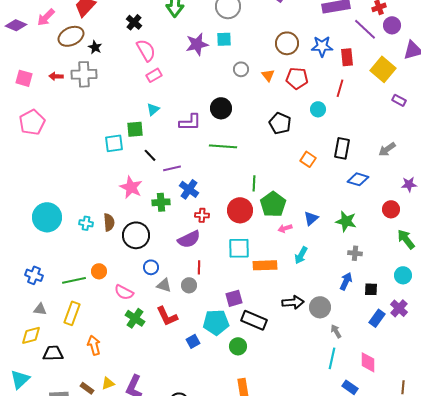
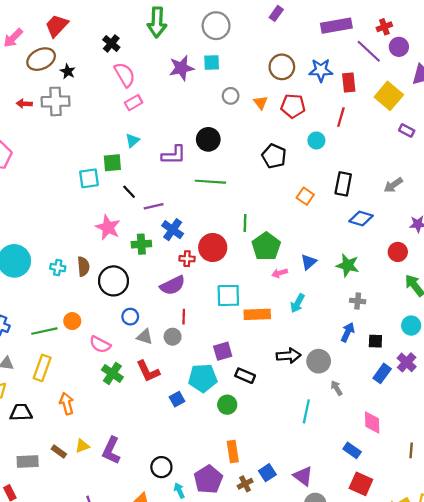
red circle: (240, 210) -> (213, 247), moved
black rectangle: (254, 320) -> (245, 376), size x0.7
cyan line: (332, 358) -> (306, 411), moved

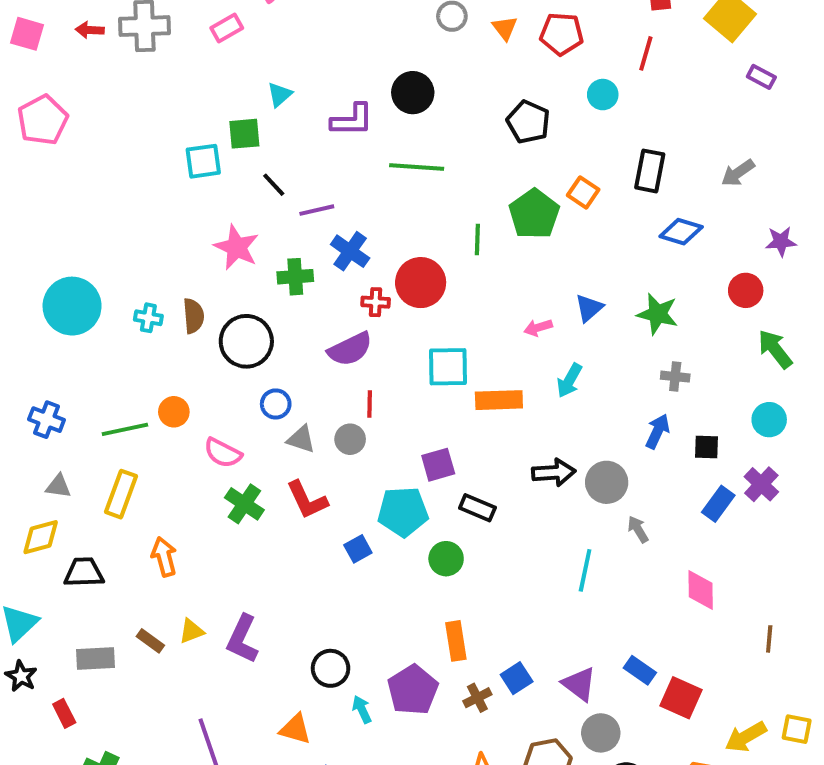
pink rectangle: (134, 103) -> (227, 28), moved
green pentagon: (266, 246) -> (534, 214), moved
blue rectangle: (352, 450) -> (640, 670), moved

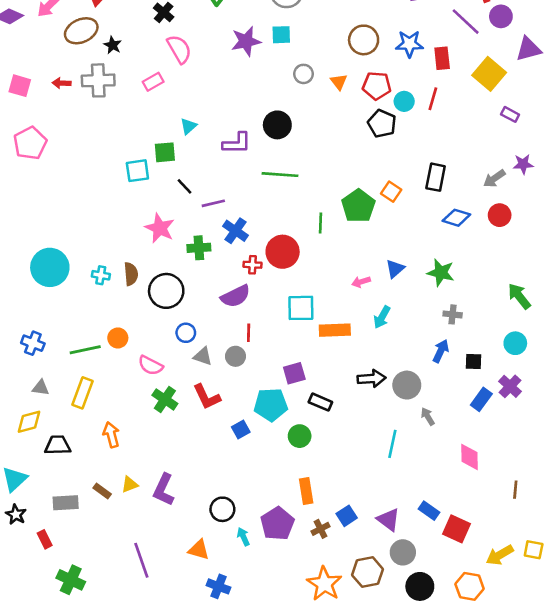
cyan circle: (603, 95) -> (404, 101), moved
black pentagon: (528, 122) -> (382, 124), moved
purple star: (781, 241) -> (523, 164), moved
red circle: (746, 290) -> (500, 215), moved

